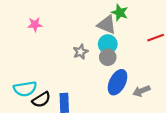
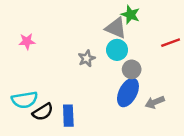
pink star: (35, 25) -> (27, 41), moved
gray circle: (108, 57) -> (132, 69), moved

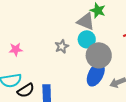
pink star: (27, 41) -> (16, 49), moved
gray circle: (132, 69) -> (99, 55), size x1.6

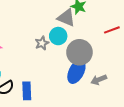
cyan circle: (87, 39) -> (58, 36), moved

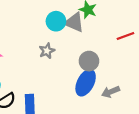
cyan circle: (58, 36) -> (56, 21), moved
gray circle: (79, 52) -> (89, 61), size x0.7

